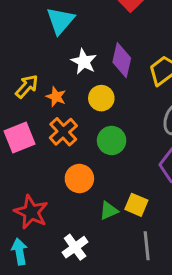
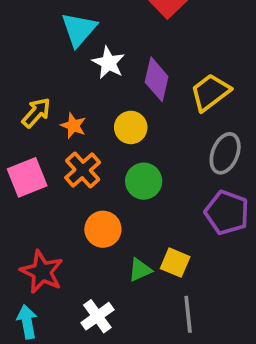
white star: (84, 62) -> (108, 63), moved

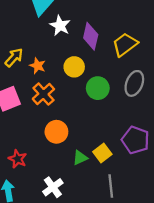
green circle: (144, 181) -> (98, 88), moved
purple pentagon: (227, 213) -> (136, 140), moved
yellow square: (175, 263) -> (102, 153), turned 30
red star: (42, 272) -> (18, 159), size x0.7

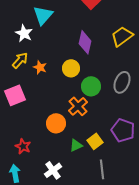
white star: (60, 26) -> (24, 33), moved
yellow trapezoid: (125, 44) -> (122, 36), moved
orange cross: (43, 94) -> (78, 106), moved

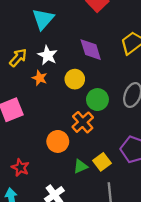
white star: (24, 33) -> (48, 55), moved
purple diamond: (85, 42) -> (91, 50), turned -30
yellow arrow: (20, 60) -> (18, 58), moved

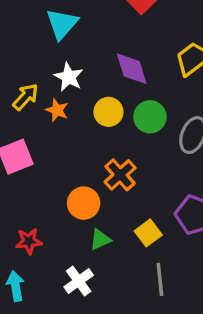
yellow arrow: (18, 58) -> (26, 97), moved
green circle: (97, 100) -> (150, 117), moved
green triangle: (80, 166) -> (100, 240), moved
red star: (20, 168) -> (29, 241), turned -30

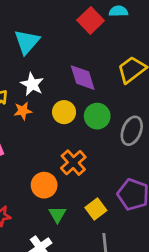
orange star: (57, 110) -> (23, 111), turned -30
green triangle: (100, 240) -> (57, 214), turned -36

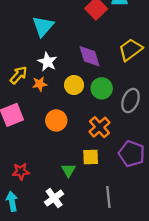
orange cross: (73, 163) -> (99, 127), moved
orange circle: (44, 185) -> (56, 120), moved
yellow square: (96, 209) -> (91, 157), moved, turned 35

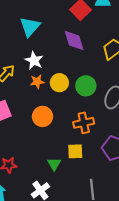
purple diamond: (89, 56) -> (74, 40), moved
orange star: (40, 84) -> (37, 82), moved
orange cross: (99, 127) -> (84, 123), turned 30

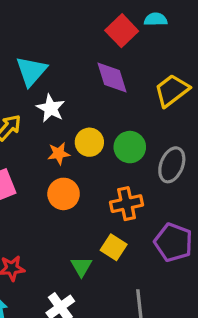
cyan triangle: (30, 27) -> (31, 71), moved
orange star: (37, 82) -> (59, 154), moved
yellow square: (75, 151) -> (114, 247), turned 35

